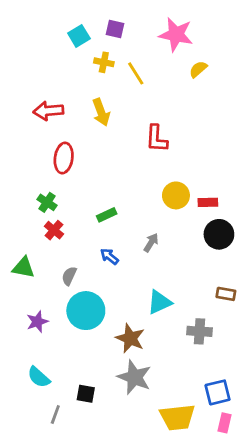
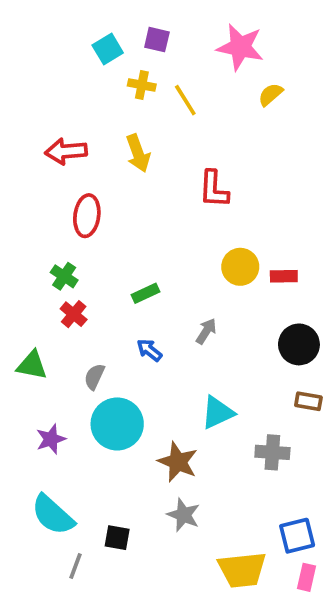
black circle: (219, 234) -> (299, 344), moved
cyan semicircle: (39, 377) -> (53, 515), size x1.4
gray star: (134, 377) -> (183, 515), size x0.7

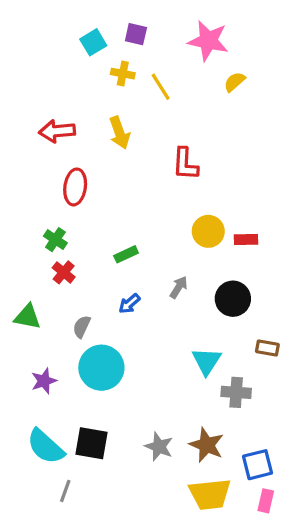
black circle: (299, 344) -> (233, 299), moved
blue arrow: (149, 350) -> (129, 304), turned -80
cyan triangle: (218, 413) -> (207, 361), moved, turned -32
brown star: (178, 462) -> (207, 445), moved
black square: (117, 538) -> (92, 443), moved, size x1.5

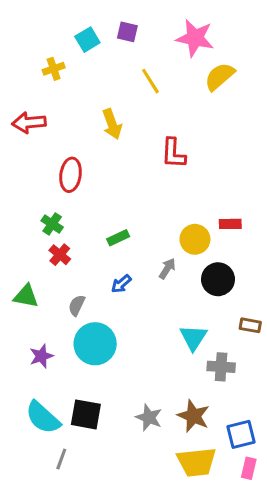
yellow cross: (123, 74) -> (54, 69), moved, turned -30
yellow semicircle: (235, 82) -> (220, 76), size x1.5
red arrow: (57, 131) -> (29, 123), moved
yellow circle: (208, 231) -> (195, 239), moved

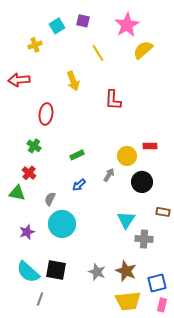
pink star: (195, 38) -> (127, 25), turned 30
red cross: (60, 255) -> (29, 173), moved

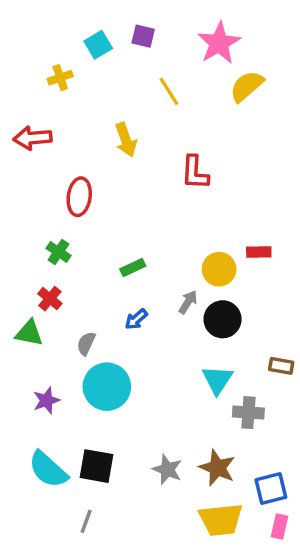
black circle: (142, 182) -> (223, 319), moved
gray line: (40, 299) -> (86, 521), moved

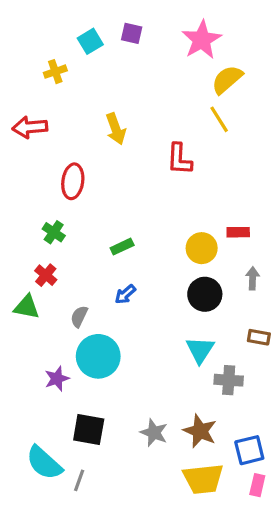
yellow line: (169, 91) -> (219, 119), moved
gray arrow: (188, 302) -> (253, 278), moved, turned -30
purple star: (46, 400) -> (57, 379), moved
cyan semicircle: (48, 470) -> (44, 463), moved

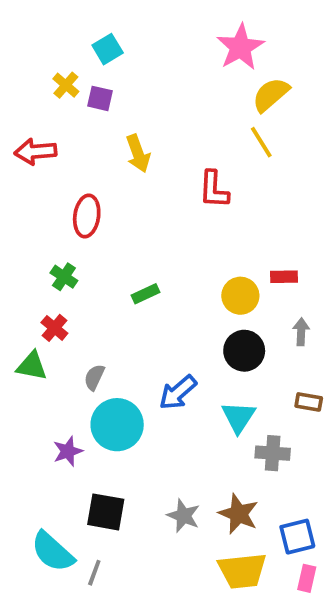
purple square: (132, 33) -> (100, 98), moved
yellow cross: (55, 72) -> (66, 85), turned -30
blue arrow: (125, 294) -> (178, 392), moved, size x1.5

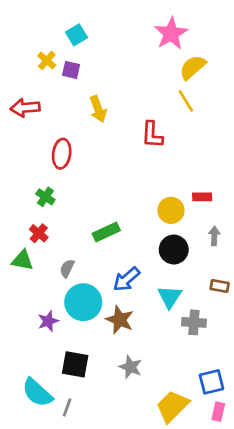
green rectangle: (146, 294) -> (106, 232), moved, size x1.4
brown star: (238, 514) -> (120, 320), moved
yellow trapezoid: (242, 571) -> (172, 406), turned 141

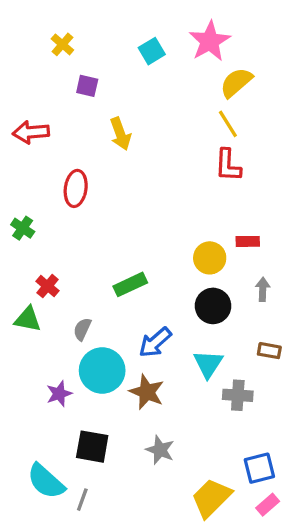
cyan square: (76, 35) -> (152, 51), moved
yellow cross: (47, 60) -> (62, 44), moved
red L-shape: (152, 135) -> (228, 165), moved
green cross: (45, 197) -> (23, 228), moved
pink rectangle: (218, 412) -> (268, 505), turned 36

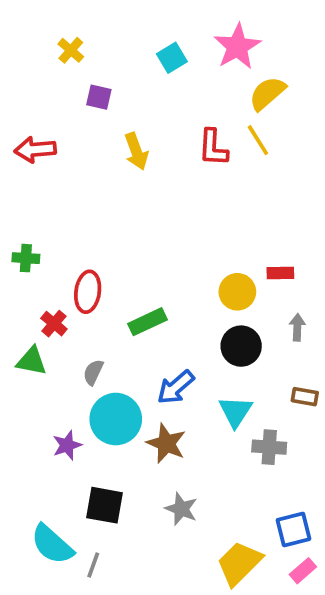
red L-shape: (228, 165) -> (213, 148), moved
red ellipse: (76, 188) -> (88, 292), moved
green cross: (23, 228) -> (26, 258), turned -30

